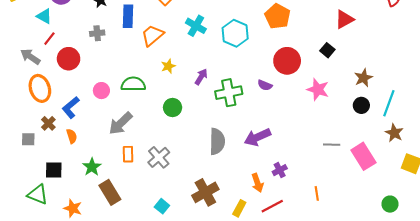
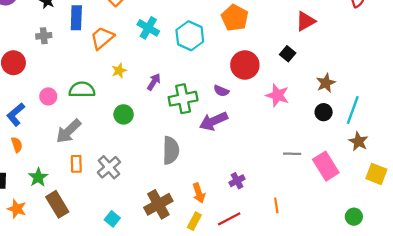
purple arrow: (257, 137) -> (213, 121), moved
orange arrow: (257, 183) -> (199, 193), moved
orange star: (73, 208) -> (17, 209), moved

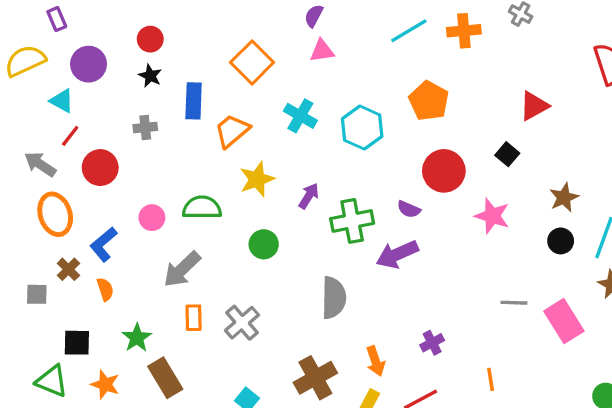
yellow star: (119, 71) -> (257, 179), size x1.5

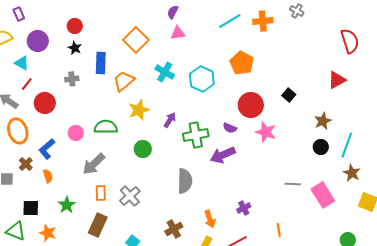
red triangle: (534, 106) -> (337, 80), moved
pink star: (492, 216) -> (266, 132), moved
brown rectangle: (165, 378) -> (98, 225), moved, turned 55
brown cross: (315, 378) -> (174, 229), size x0.7

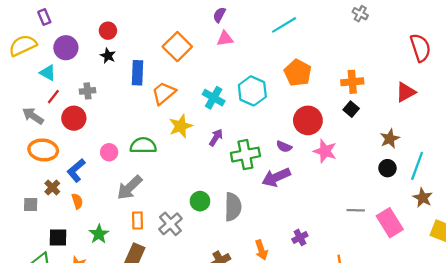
orange cross: (263, 21) -> (352, 82), moved
cyan cross: (165, 72) -> (214, 98), moved
gray cross: (72, 79) -> (87, 91), moved
orange ellipse: (18, 131) -> (43, 150), turned -65
green circle: (143, 149) -> (200, 201), moved

